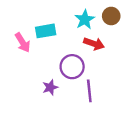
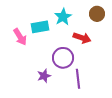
cyan star: (85, 19) -> (63, 17), moved

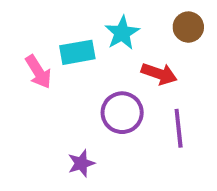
purple star: (44, 76) -> (81, 163), moved
purple line: (78, 79) -> (179, 128), moved

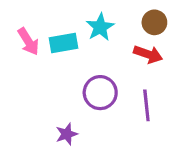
pink arrow: (38, 72) -> (28, 42), moved
red arrow: (159, 74) -> (148, 54), moved

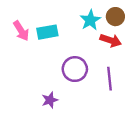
cyan star: (100, 27) -> (90, 20), moved

